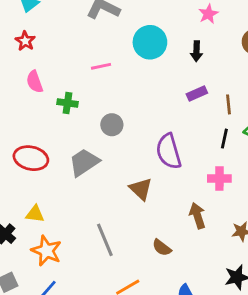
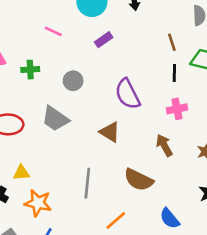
pink line: (101, 66) -> (53, 31), turned 48
purple rectangle: (197, 93) -> (104, 40), moved
gray trapezoid: (84, 162) -> (55, 119), turned -100
gray line: (105, 240) -> (87, 183), turned 40
brown semicircle: (162, 248) -> (139, 180), size x1.6

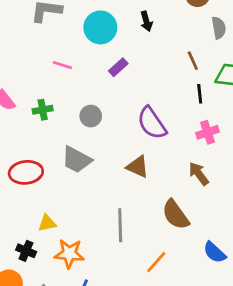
brown semicircle: (139, 180) -> (176, 215), turned 36

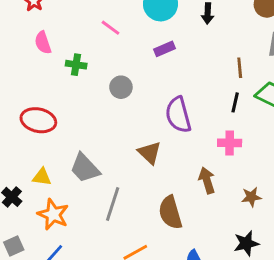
gray trapezoid: (77, 160) -> (85, 168), moved

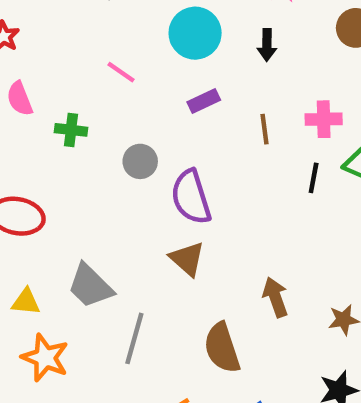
brown line: (240, 68) -> (265, 129), moved
purple semicircle: (178, 115) -> (191, 197), moved
pink cross: (230, 143) -> (324, 119), moved

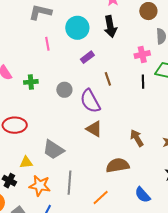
black arrow: (267, 45) -> (110, 27), size x1.5
pink line: (121, 72) -> (47, 44), moved, turned 56
brown line: (265, 129) -> (108, 79), moved
gray line: (134, 338) -> (70, 183), moved
brown semicircle: (222, 348) -> (118, 165), turned 110

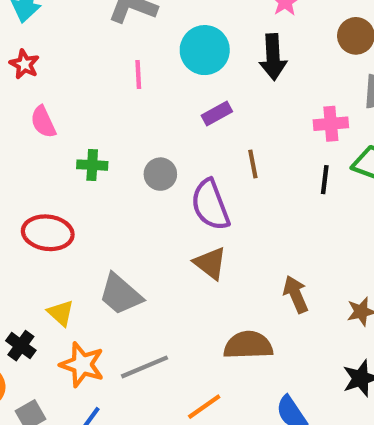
green cross: (31, 82) -> (92, 165), moved
yellow triangle: (26, 162) -> (61, 313), turned 40
gray line: (70, 183) -> (144, 367), turned 55

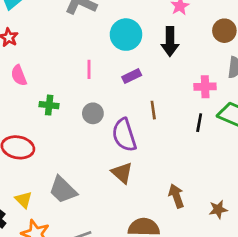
pink line: (138, 74) -> (89, 69), moved

